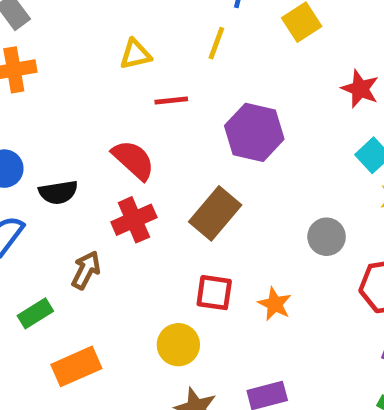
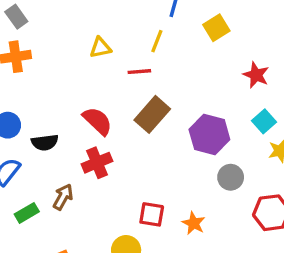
red line: (171, 100) -> (139, 72), moved
purple hexagon: (254, 132) -> (209, 135), moved
brown rectangle: (215, 213) -> (152, 114), moved
green rectangle: (35, 313) -> (27, 213), moved

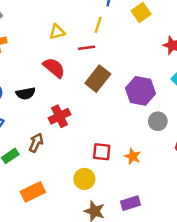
red semicircle: (97, 121) -> (54, 68), moved
black semicircle: (45, 142) -> (26, 93), moved

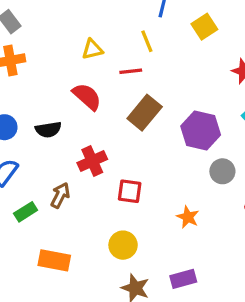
yellow line: (98, 25) -> (147, 41), turned -42
red square: (102, 152) -> (130, 191), moved
orange rectangle: (33, 192) -> (54, 260), turned 35

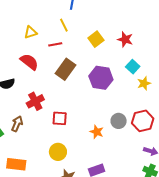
yellow square: (204, 27) -> (96, 39), moved
gray circle: (222, 171) -> (119, 121), moved

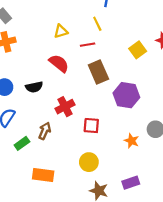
yellow square: (96, 39) -> (138, 50), moved
brown rectangle: (66, 69) -> (98, 72), turned -60
purple hexagon: (101, 78) -> (126, 95), moved

